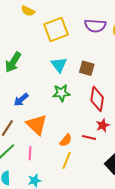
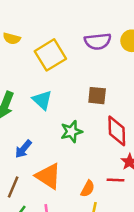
cyan triangle: (59, 65) -> (42, 100), moved

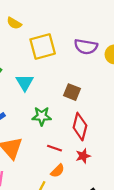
red line: (115, 180) -> (54, 148), moved
orange semicircle: (88, 189) -> (58, 171), moved

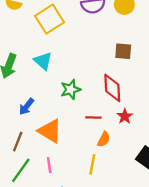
brown square: (72, 92) -> (123, 51), moved

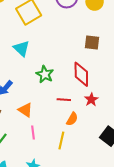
green star: (71, 89) -> (45, 74), turned -30
orange triangle: (50, 131) -> (25, 110), size x0.7
pink line: (49, 165) -> (33, 133), moved

